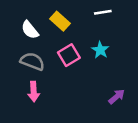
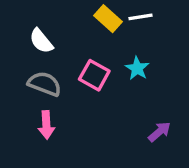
yellow rectangle: (60, 21) -> (108, 19), moved
pink square: (69, 55) -> (94, 75), turned -30

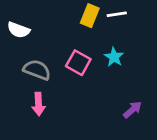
yellow rectangle: (108, 19) -> (90, 16), turned 70
white semicircle: (41, 41) -> (18, 30), moved, turned -30

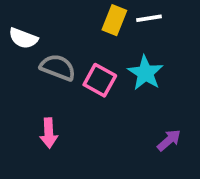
cyan star: (114, 57) -> (145, 73), size x1.4
gray semicircle: (37, 70) -> (58, 67), moved

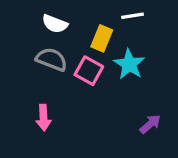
yellow rectangle: (114, 20) -> (102, 38), moved
white semicircle: (23, 38) -> (55, 24), moved

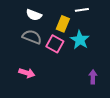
pink arrow: (44, 118) -> (27, 73), turned -70
purple arrow: (150, 124) -> (93, 77), turned -48

